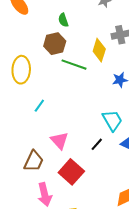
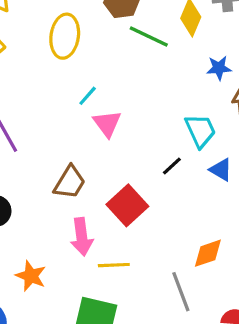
pink triangle: (59, 141) -> (107, 124), moved

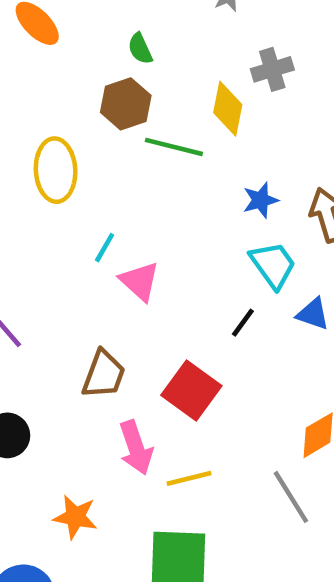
blue star: (219, 68) -> (261, 200), moved

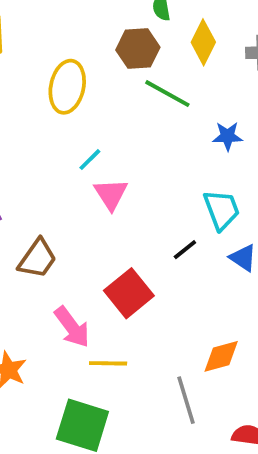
yellow diamond: (228, 109) -> (203, 42), moved
blue star: (261, 200) -> (228, 136), moved
brown trapezoid: (104, 374) -> (37, 259), moved
pink arrow: (136, 448) -> (72, 327), turned -33

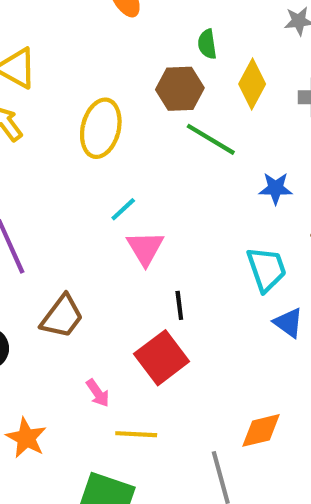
black line: (185, 250) -> (179, 305), moved, turned -60
pink arrow: (72, 327) -> (98, 393), size x0.6

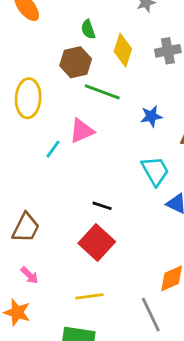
pink triangle: (145, 248) -> (82, 131), moved, turned 48
black line: (179, 305) -> (102, 206), turned -54
pink arrow: (98, 393) -> (29, 275), moved

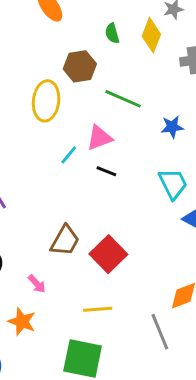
yellow diamond: (123, 50) -> (151, 35), moved
brown hexagon: (76, 62) -> (80, 66), moved
black line: (102, 206) -> (106, 171), moved
brown trapezoid: (26, 228) -> (65, 241), moved

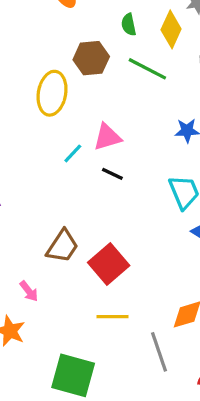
green line: (123, 99) -> (147, 69), moved
yellow line: (98, 309) -> (113, 317), moved

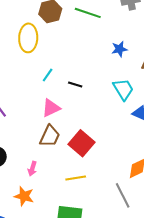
pink triangle: (107, 137) -> (51, 108), moved
pink arrow: (29, 291) -> (32, 169), turned 64
yellow line: (113, 317) -> (76, 178), moved

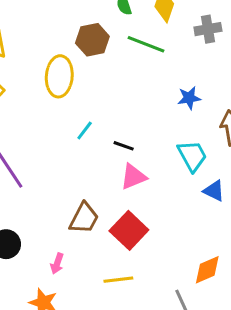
pink triangle: (51, 108) -> (133, 177), moved

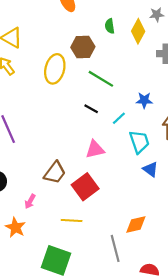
green line: (146, 44) -> (101, 79), moved
cyan line: (85, 131) -> (119, 118), moved
black line: (124, 146) -> (91, 109), moved

